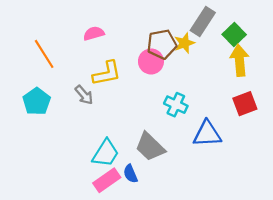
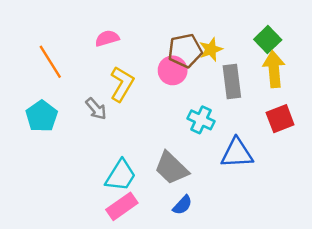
gray rectangle: (203, 22) -> (232, 82), moved, turned -40
yellow L-shape: (107, 73) -> (122, 84), turned -48
blue semicircle: (130, 174) -> (182, 205), moved, turned -114

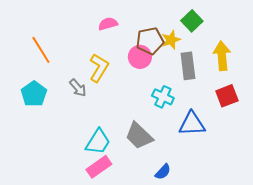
pink semicircle: (107, 38) -> (108, 24), moved
green square: (268, 40) -> (192, 21), moved
blue semicircle: (182, 205) -> (163, 172), moved

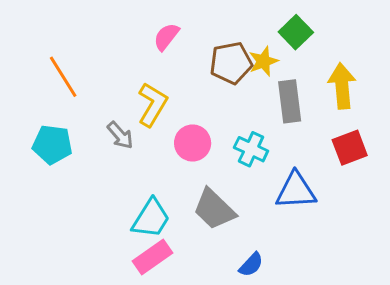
pink semicircle: (108, 24) -> (166, 37), turned -36
pink circle: (140, 57) -> (193, 143), moved
cyan pentagon: (34, 94) -> (52, 145), turned -30

